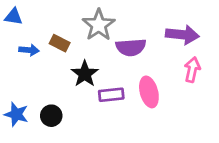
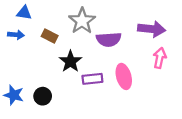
blue triangle: (14, 17) -> (24, 13), moved
blue arrow: (29, 50) -> (16, 35), moved

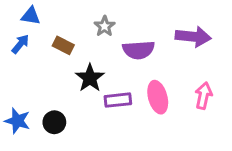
gray star: (82, 21) -> (105, 26), size x0.6
blue arrow: (16, 35) -> (20, 44), turned -56
pink arrow: (160, 58) -> (204, 96), moved

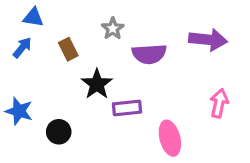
brown rectangle: (63, 45) -> (68, 49), turned 36
pink ellipse: (158, 97) -> (170, 138), moved
blue star: (17, 121) -> (19, 111), moved

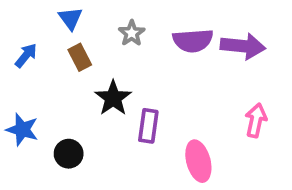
blue triangle: (33, 17) -> (70, 18), moved, turned 45
purple semicircle: (149, 54) -> (193, 41), moved
purple rectangle: (127, 108) -> (148, 126), turned -76

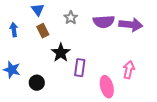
blue arrow: (26, 55) -> (14, 30), turned -48
pink arrow: (256, 120) -> (129, 70), moved

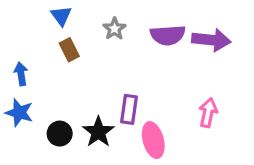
blue arrow: (14, 30) -> (21, 74), moved
black star: (61, 53) -> (98, 132), moved
pink ellipse: (107, 87) -> (153, 140), moved

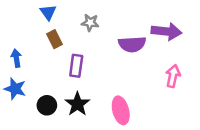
gray star: (115, 29) -> (90, 23), turned -30
purple semicircle: (168, 35) -> (132, 44), moved
purple rectangle: (129, 109) -> (76, 66), moved
pink arrow: (208, 113) -> (173, 76), moved

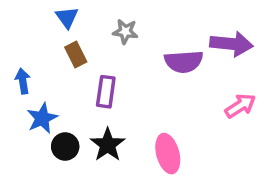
pink arrow: (173, 76) -> (240, 106), turned 45
blue star: (15, 89) -> (42, 118), moved, turned 30

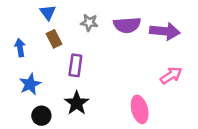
purple semicircle: (184, 62) -> (127, 25), moved
blue arrow: (23, 81) -> (20, 48), moved
black circle: (65, 146) -> (41, 116), moved
pink ellipse: (168, 154) -> (140, 109), moved

